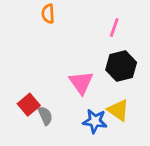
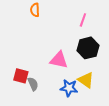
pink triangle: (81, 83) -> (59, 60), turned -42
red square: (29, 105) -> (21, 76), turned -35

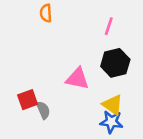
red square: (21, 76) -> (28, 100), turned -35
blue star: (69, 88) -> (111, 122), moved

